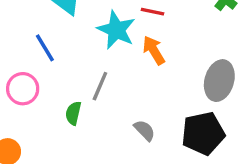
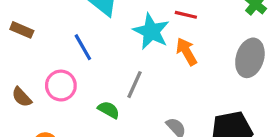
gray ellipse: (219, 81) -> (250, 58), moved
green semicircle: (73, 113) -> (109, 110), turned 105

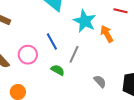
red line: (186, 15) -> (121, 11), moved
blue line: (83, 47) -> (52, 42), moved

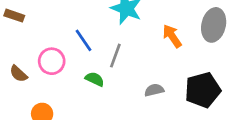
orange arrow: (107, 34) -> (172, 36), moved
gray semicircle: (100, 81) -> (154, 90), turned -56

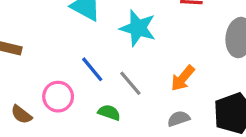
orange arrow: (172, 36) -> (183, 78), moved, turned -100
gray line: (115, 56) -> (130, 83), turned -55

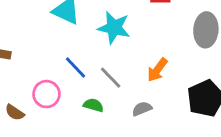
gray semicircle: (179, 119) -> (142, 109), moved

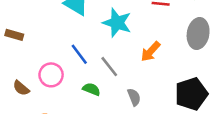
orange arrow: (157, 70) -> (151, 51), moved
gray semicircle: (142, 109) -> (134, 97), turned 84

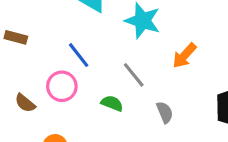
blue line: (79, 54) -> (79, 55), moved

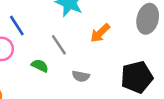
gray semicircle: (165, 112) -> (81, 76), turned 119

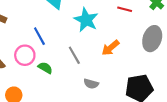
green semicircle: (40, 66) -> (45, 68), moved

